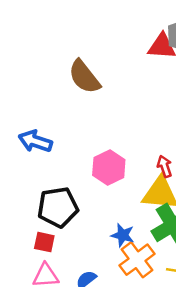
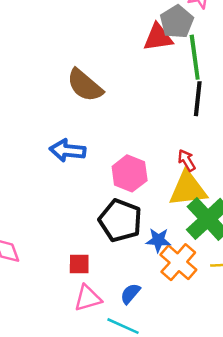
blue arrow: (35, 141) -> (68, 151), moved
black pentagon: (58, 207) -> (120, 220), moved, turned -30

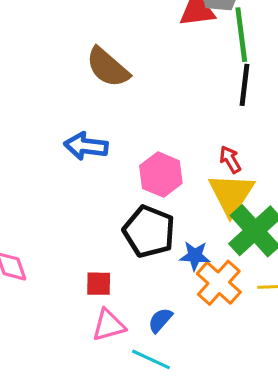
yellow triangle: (188, 189) -> (231, 194), turned -51

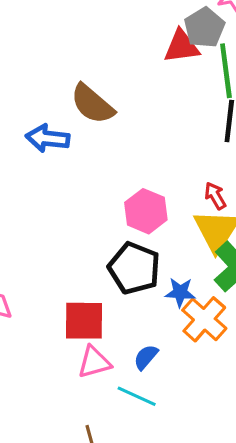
blue arrow: (86, 146) -> (48, 138), moved
red square: (99, 284) -> (84, 321), size x1.6

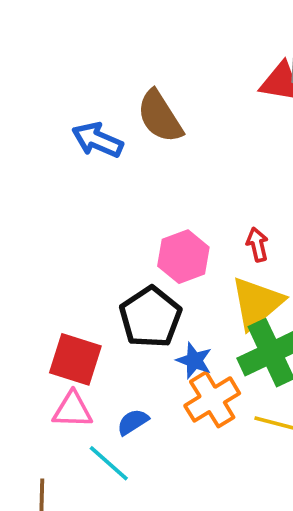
red arrow: (215, 196) -> (257, 245), moved

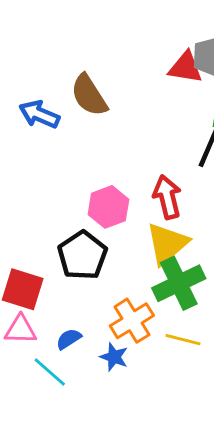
red arrow: (257, 245) -> (167, 197), size x1.6
blue star: (194, 360) -> (114, 357), moved

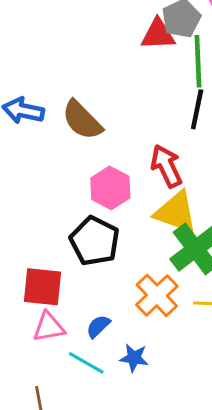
brown semicircle: (89, 95) -> (82, 120), moved
yellow triangle: (167, 244) -> (176, 212), turned -48
blue star: (114, 357) -> (134, 358), moved

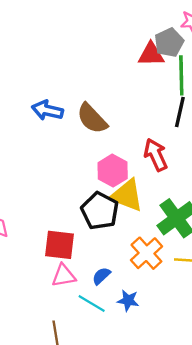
yellow triangle: (176, 212) -> (127, 195), moved

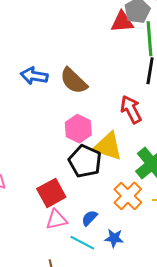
pink hexagon: (113, 171) -> (78, 129), moved
red square: (59, 245) -> (51, 193), turned -32

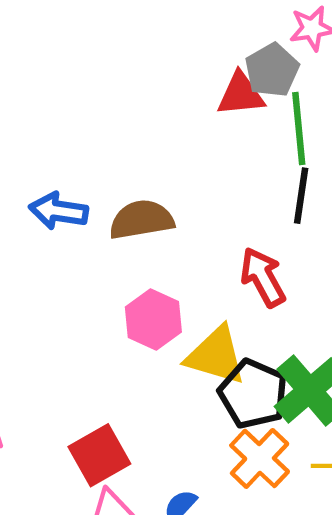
brown semicircle: (74, 81) -> (141, 220), turned 128
black pentagon: (85, 161) -> (253, 394), moved

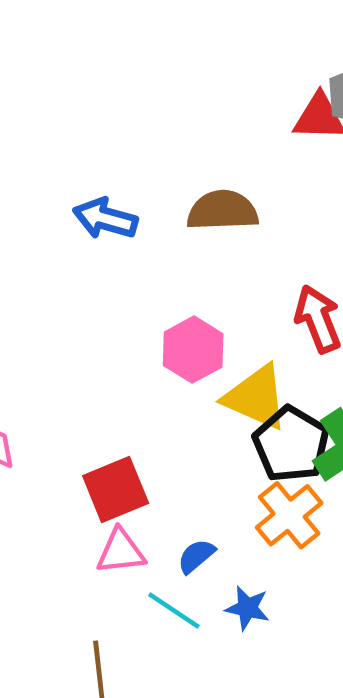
brown semicircle: (141, 220) -> (222, 211), moved

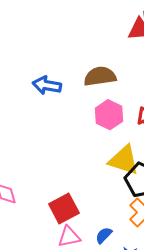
pink hexagon: (193, 350) -> (109, 115), moved

